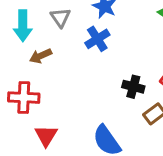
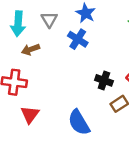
blue cross: (97, 39) -> (78, 39), turned -30

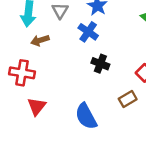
black cross: (104, 80) -> (100, 64), moved

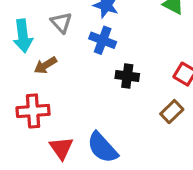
blue semicircle: (86, 116) -> (102, 148), moved

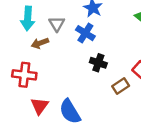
gray triangle: (61, 23) -> (57, 24), moved
brown rectangle: (172, 112) -> (121, 86), moved

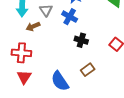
brown rectangle: (121, 86) -> (88, 70), moved
red triangle: (40, 106) -> (24, 77), moved

